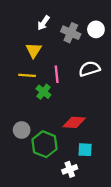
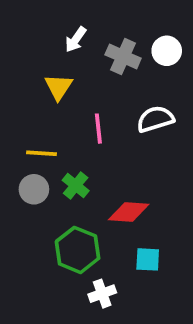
yellow line: (27, 75) -> (41, 153), moved
green cross: (43, 92) -> (76, 185), moved
gray circle: (22, 130) -> (34, 189), moved
white cross: (70, 169) -> (102, 294), moved

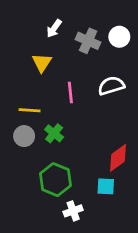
red diamond: (129, 212) -> (118, 158), moved, turned -40

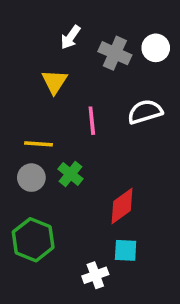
red diamond: (118, 158) -> (122, 206), moved
green hexagon: (55, 180) -> (33, 240), moved
cyan square: (106, 186) -> (126, 250), moved

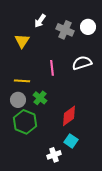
yellow triangle: (54, 82) -> (22, 41), moved
green hexagon: (33, 240) -> (25, 122), moved
cyan square: (126, 250) -> (71, 141), turned 32

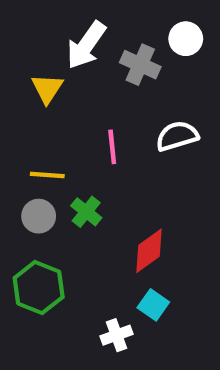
white arrow: (40, 21) -> (86, 45), size x1.6
white circle: (88, 27) -> (186, 39), moved
green hexagon: (25, 122) -> (39, 288), moved

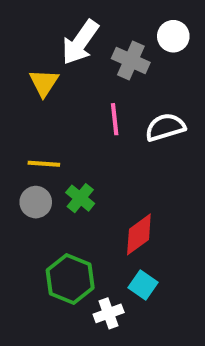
pink line: (112, 147) -> (115, 119), moved
green hexagon: (39, 288) -> (70, 279), moved

